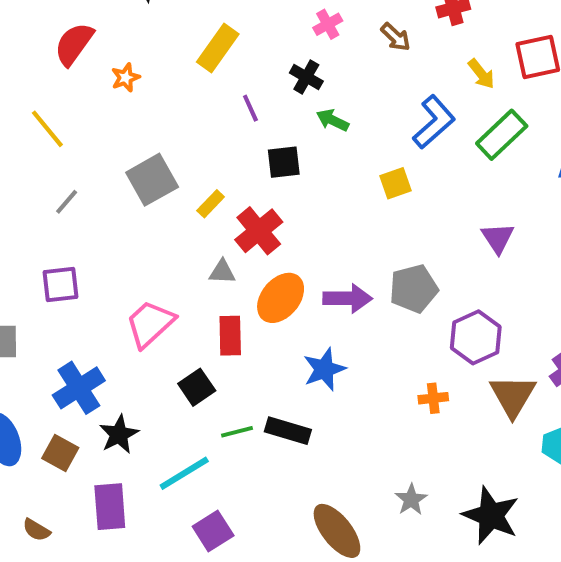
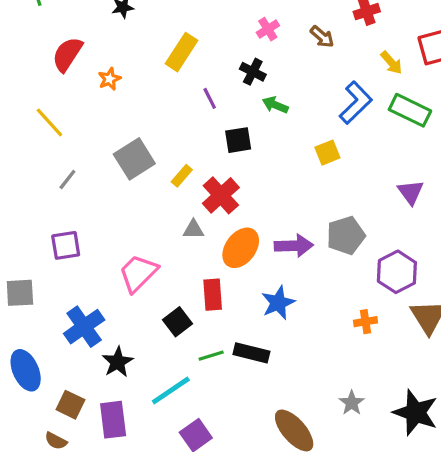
green rectangle: (502, 135) -> (410, 110), turned 72
red rectangle: (230, 336) -> (213, 295), moved
brown square: (60, 453) -> (70, 405), moved

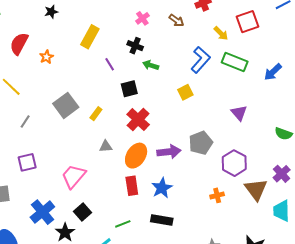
red cross: (221, 195) -> (138, 120), moved
red rectangle: (213, 295) -> (132, 186), moved
black square: (177, 322) -> (82, 212), moved
black rectangle: (251, 353) -> (162, 220), moved

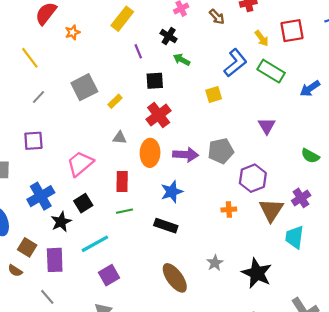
orange ellipse: (136, 156) -> (150, 153), turned -40
red rectangle: (132, 186) -> (122, 181), moved
green line: (123, 224) -> (124, 211), moved

